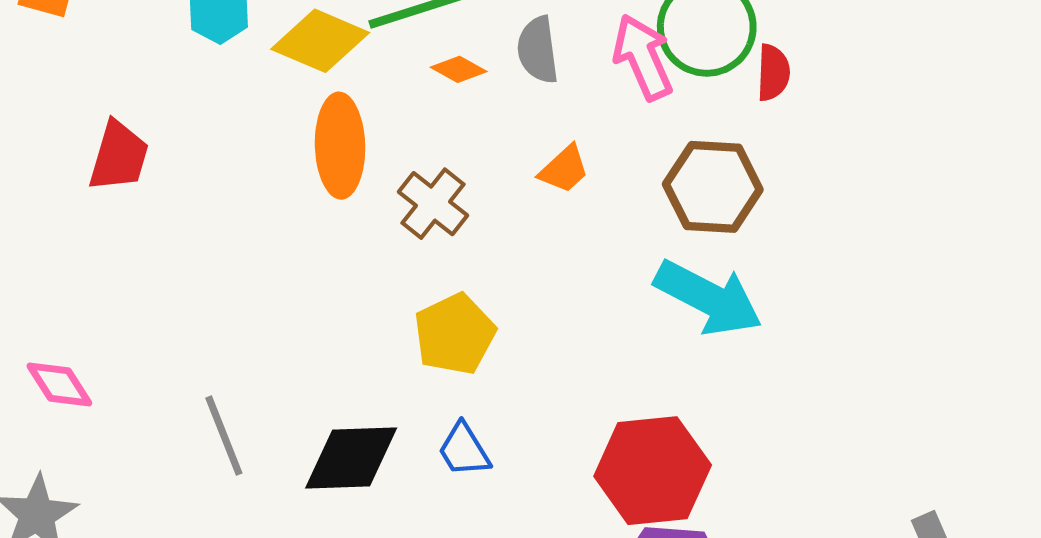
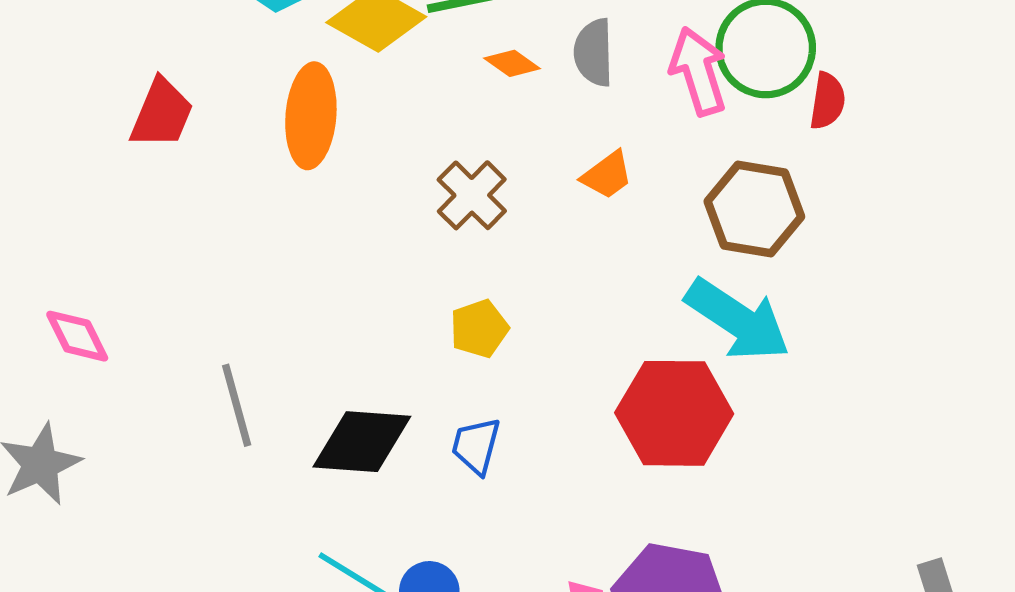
orange ellipse: (340, 146) -> (311, 116), moved
yellow pentagon: (455, 334) -> (479, 329), size x0.7
blue trapezoid: (464, 450) -> (476, 446), turned 40
red hexagon: (653, 471) -> (674, 413), moved

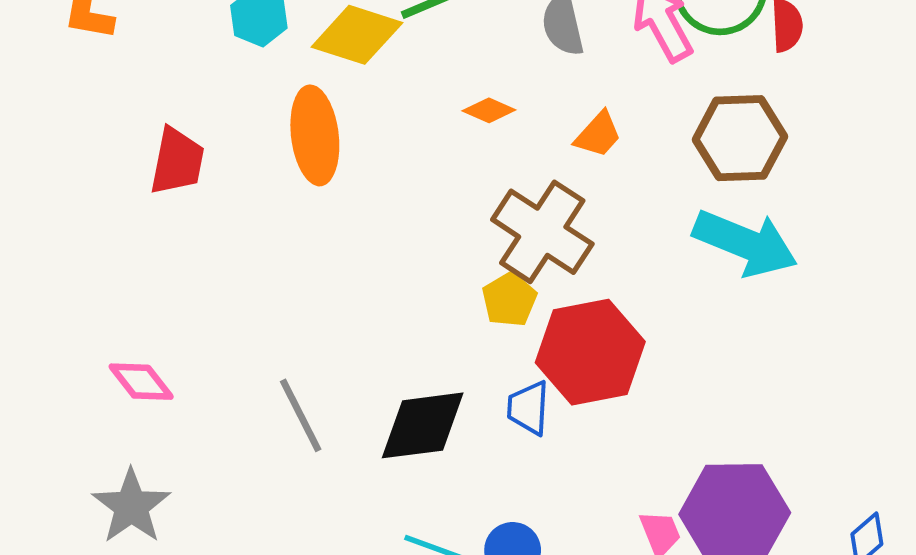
orange diamond: (512, 63) -> (489, 110), moved
brown cross: (472, 195) -> (542, 232), moved, size x1.5
red hexagon: (674, 413) -> (590, 352), moved

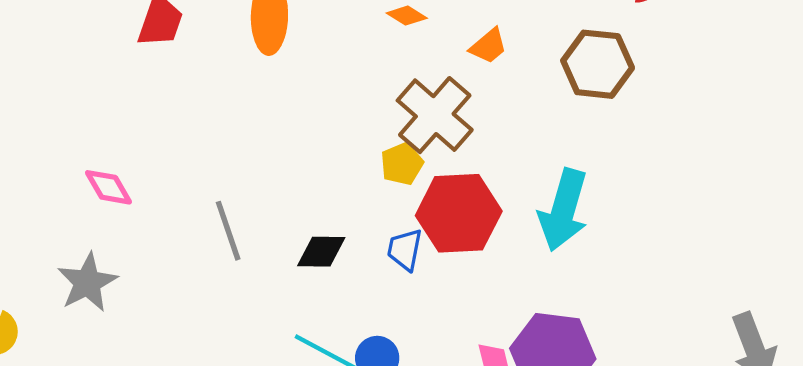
cyan arrow: (745, 243) -> (563, 210), moved, turned 76
black diamond: (423, 425) -> (321, 252), size x0.7

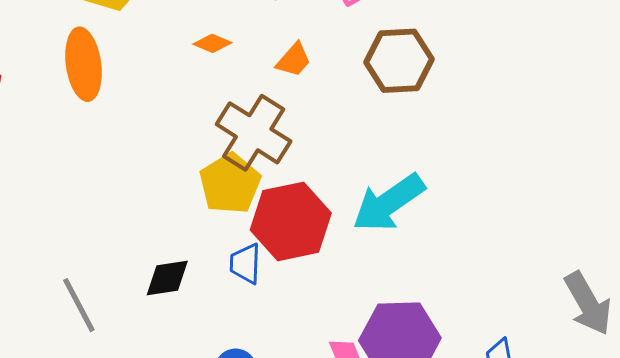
yellow pentagon: (402, 164) -> (230, 184), size x1.5
cyan arrow: (563, 210) -> (389, 203), turned 48
gray line: (228, 231) -> (79, 305), moved

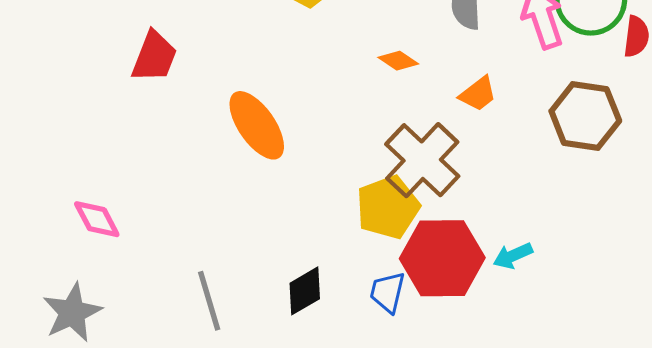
orange ellipse: (84, 64) -> (257, 125), moved, turned -38
cyan arrow: (389, 203) -> (513, 256), moved, size x0.5
black diamond: (167, 278) -> (305, 291), turned -33

